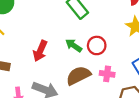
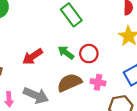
red arrow: (40, 51) -> (33, 57), turned 30

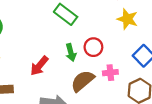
green arrow: (66, 53) -> (71, 52), turned -126

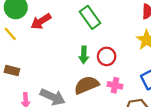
red arrow: (39, 66) -> (41, 21), moved

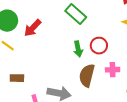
brown semicircle: (86, 85) -> (87, 75), turned -40

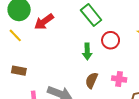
red circle: (99, 46) -> (111, 40), moved
brown semicircle: (87, 75) -> (92, 80), size x0.7

